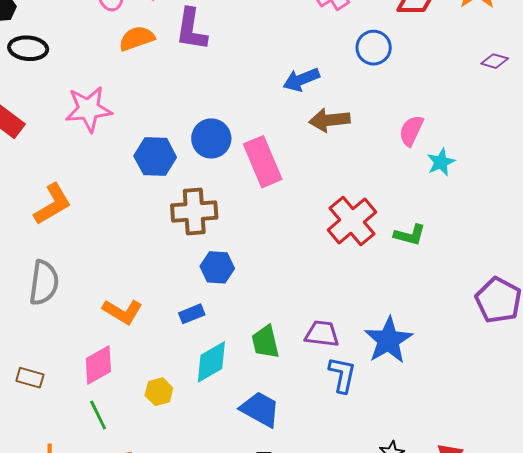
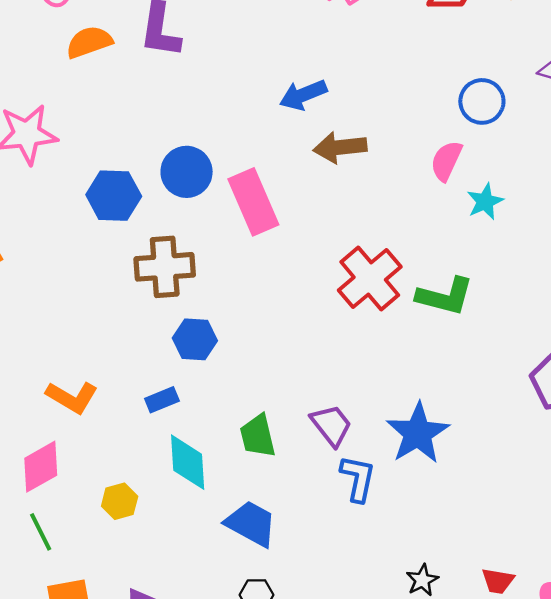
blue circle: (374, 48) -> (482, 101), moved
green L-shape: (410, 235) -> (445, 296), size x1.4
purple trapezoid: (322, 334) -> (331, 425), turned 45
cyan diamond: (211, 362) -> (188, 462), turned -63

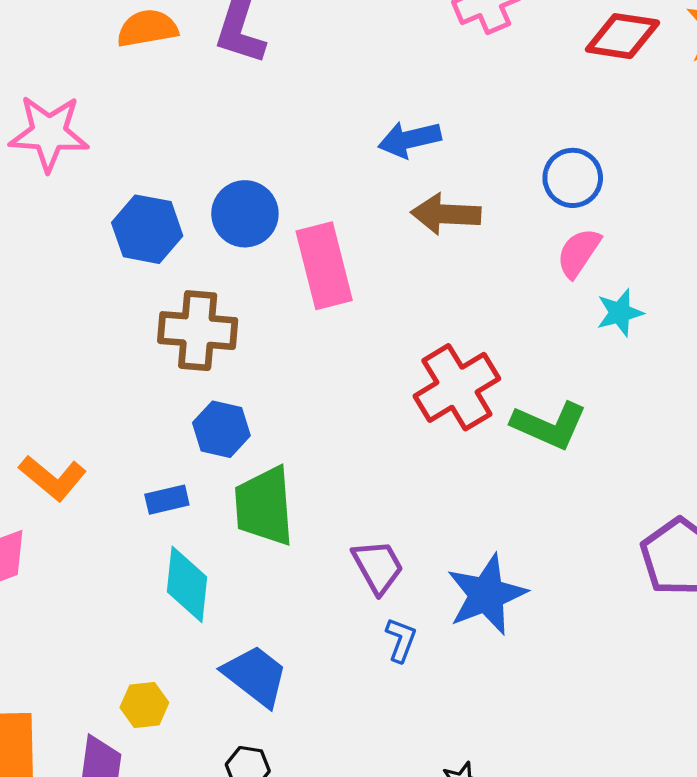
blue circle: (482, 101) -> (573, 178), moved
green trapezoid: (258, 436) -> (264, 506), moved, size x1.4
blue L-shape: (358, 478) -> (401, 640), size x0.7
yellow hexagon: (120, 501) -> (144, 705), moved

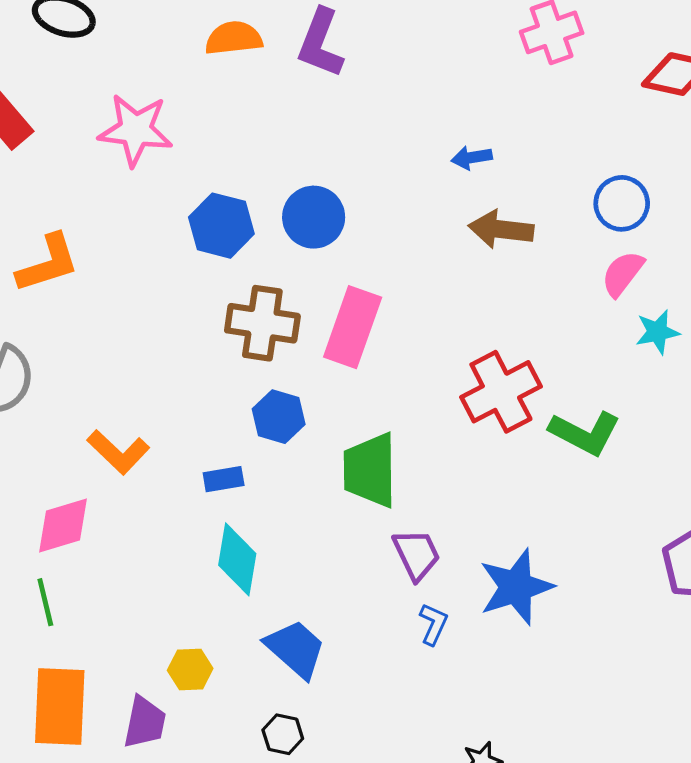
blue arrow: (409, 139) -> (472, 158), size x0.7
pink rectangle: (324, 266) -> (353, 327), moved, turned 30
green trapezoid: (264, 506) -> (370, 470), moved

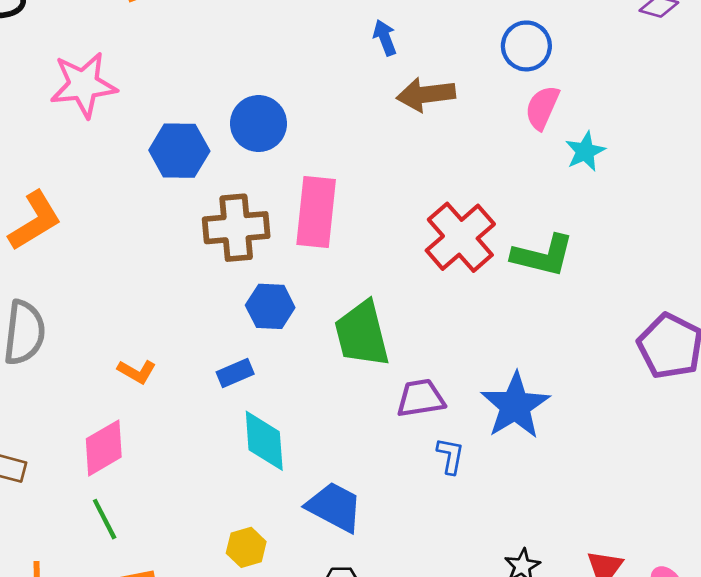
blue arrow: (472, 158) -> (385, 38), turned 92
orange L-shape: (118, 452) -> (137, 372), size x0.7
purple trapezoid: (416, 554) -> (421, 398), turned -60

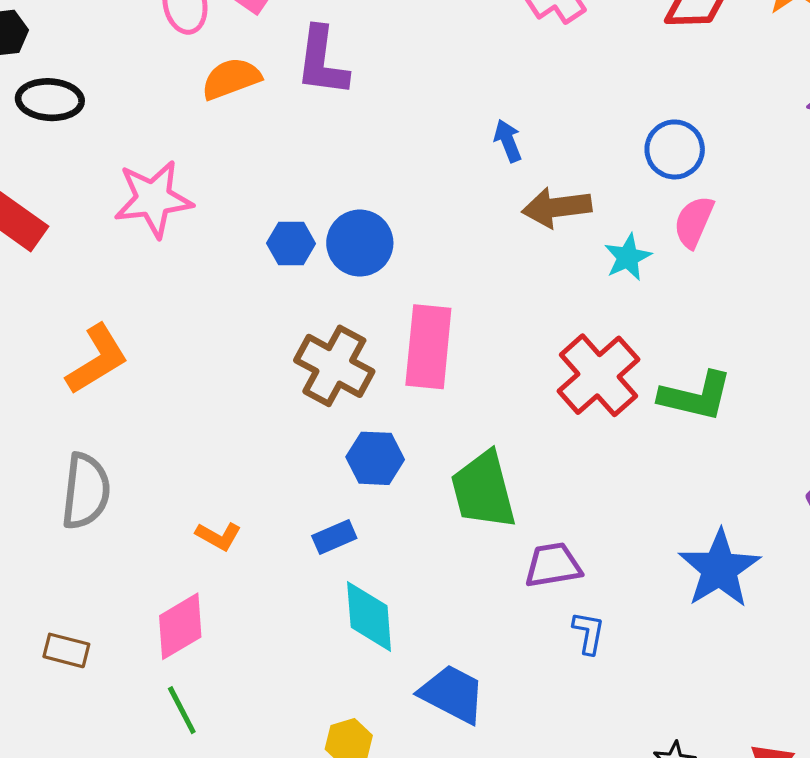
blue hexagon: (179, 151) -> (291, 243), moved, size x0.7
cyan star: (585, 151) -> (628, 257), moved
brown cross: (236, 228) -> (334, 366), turned 34
blue star: (515, 406) -> (719, 569), moved

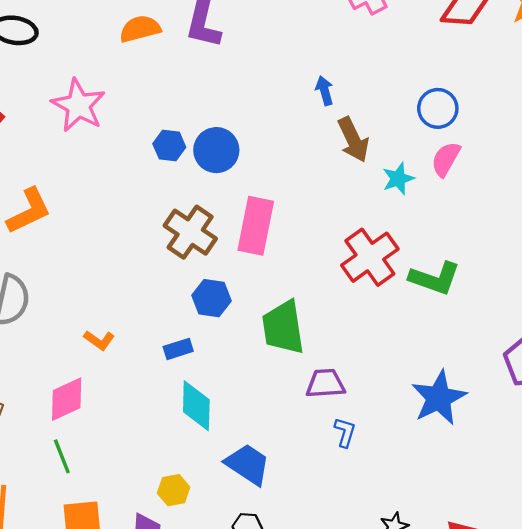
pink star: (153, 199) -> (78, 105), turned 30
brown arrow: (557, 207) -> (353, 140), turned -114

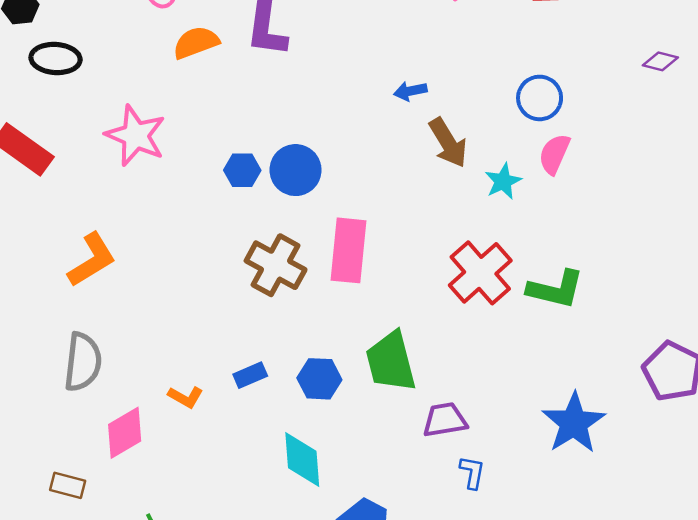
blue arrow: (325, 91) -> (410, 91), turned -80
blue hexagon: (212, 298) -> (319, 379), moved
blue rectangle: (178, 349) -> (250, 375), moved
pink diamond: (67, 399) -> (125, 433), moved

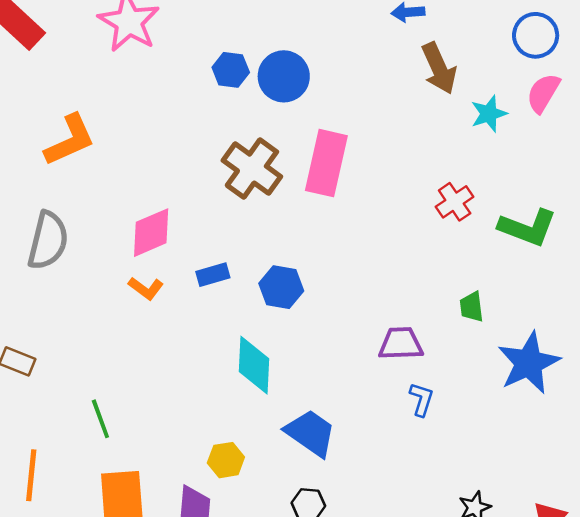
red cross: (480, 273) -> (455, 202), size x0.6
green trapezoid: (391, 362) -> (472, 307), moved, size x0.5
pink diamond: (125, 433) -> (151, 233), moved

